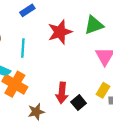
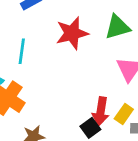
red arrow: (62, 93) -> (101, 111), moved

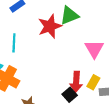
green triangle: (117, 27) -> (69, 16), moved

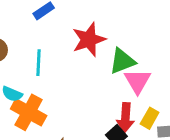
green triangle: (69, 16) -> (122, 61), moved
pink triangle: (94, 49) -> (138, 81), moved

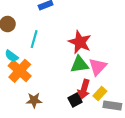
red star: (89, 40) -> (80, 42), moved, turned 30
green triangle: (122, 61) -> (79, 65), moved

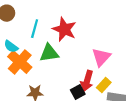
red star: (80, 42) -> (64, 29), moved
green triangle: (79, 65) -> (49, 53), moved

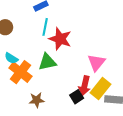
cyan line: (35, 29) -> (45, 27), moved
yellow rectangle: (104, 85) -> (101, 89), size x1.5

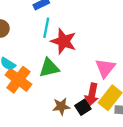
brown star: (37, 100) -> (61, 106), moved

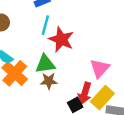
brown star: (61, 106) -> (49, 81), moved

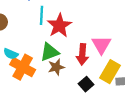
red star: (61, 39) -> (59, 26), turned 30
red arrow: (85, 93) -> (82, 54), moved

